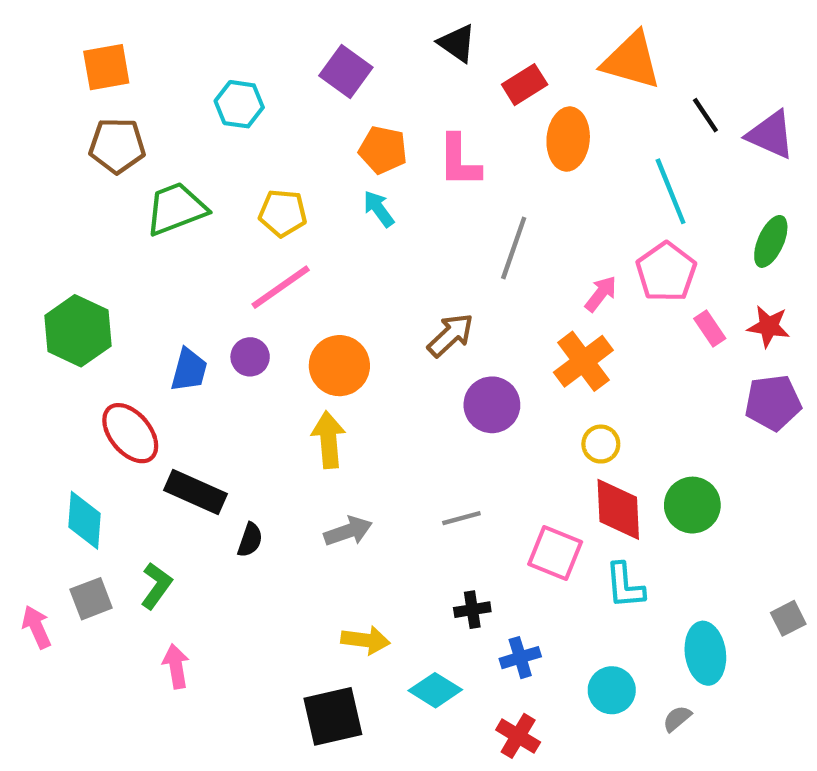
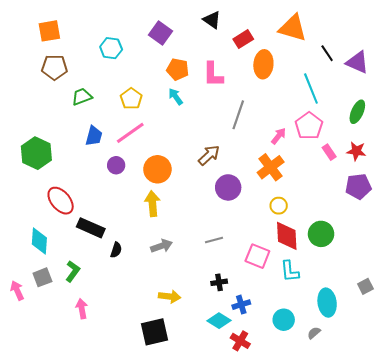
green trapezoid: (176, 209) -> (82, 97), size x0.7
yellow pentagon: (283, 213) -> (131, 99), turned 30
blue trapezoid: (189, 370) -> (94, 136), moved
cyan diamond: (435, 690) -> (219, 321), moved

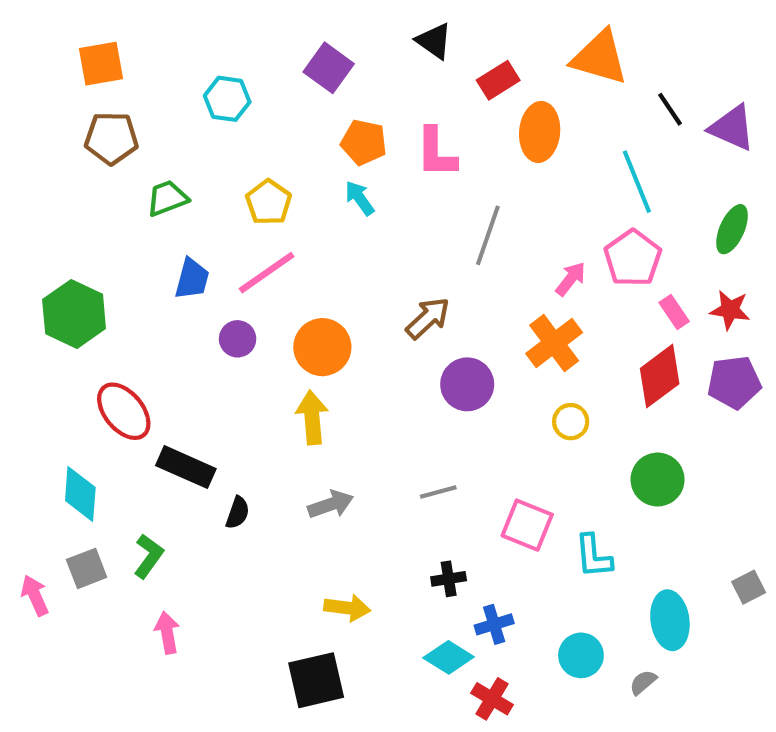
red diamond: (287, 236) -> (660, 376), moved, turned 56

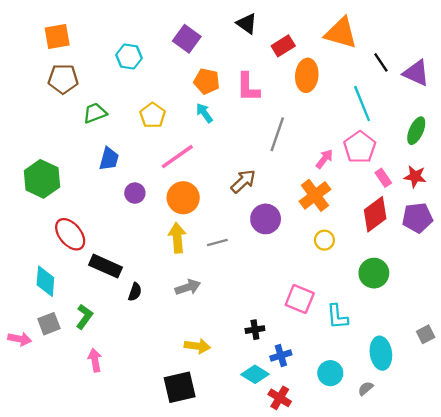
pink line: (267, 273) -> (177, 157), moved
gray line: (438, 492) -> (217, 242), moved
pink arrow: (35, 595) -> (20, 339), turned 125

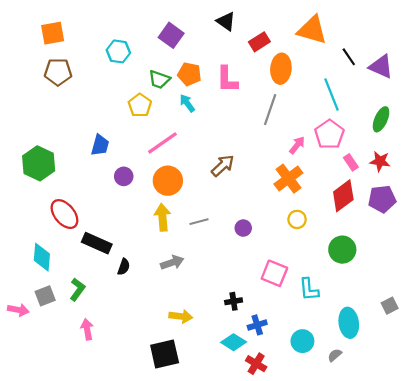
green trapezoid: (95, 113) -> (159, 79), moved, turned -140
gray line: (277, 134) -> (270, 110), moved
purple circle: (266, 219) -> (243, 228), moved, size x0.6

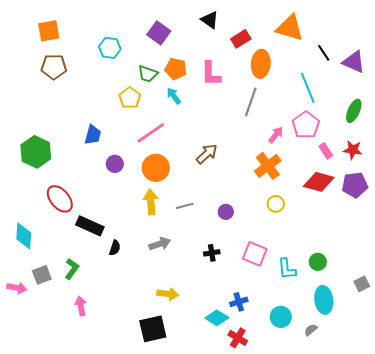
red diamond: (343, 196) -> (319, 182), turned 52
green circle: (342, 250) -> (318, 262), moved, size x0.7
cyan diamond: (42, 257) -> (24, 236), moved
black cross: (234, 301) -> (212, 253), moved

